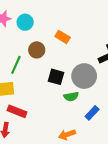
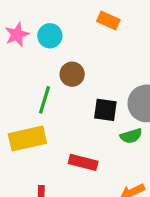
orange rectangle: (63, 37) -> (108, 21), moved
red rectangle: (17, 111) -> (83, 162), moved

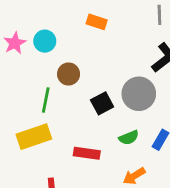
black square: (105, 110) -> (102, 103), turned -30
green semicircle: (131, 136) -> (129, 138), moved

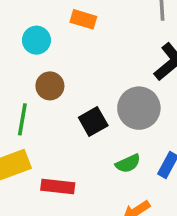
cyan circle: (45, 41) -> (36, 40), moved
red rectangle: (87, 153) -> (58, 186), moved

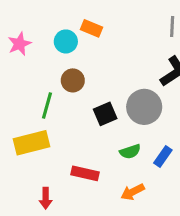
orange rectangle: (83, 19) -> (91, 28), moved
red rectangle: (58, 186) -> (85, 173), moved

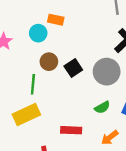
black square: (105, 114) -> (73, 68), moved

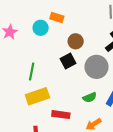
brown circle: (49, 62) -> (76, 41), moved
yellow rectangle: (26, 114) -> (37, 96), moved

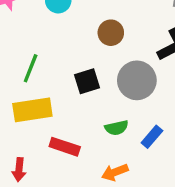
black square: (68, 61) -> (87, 81), moved

